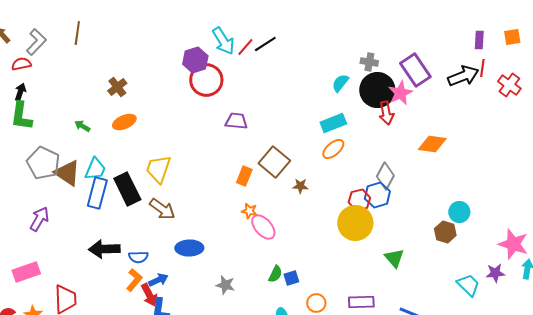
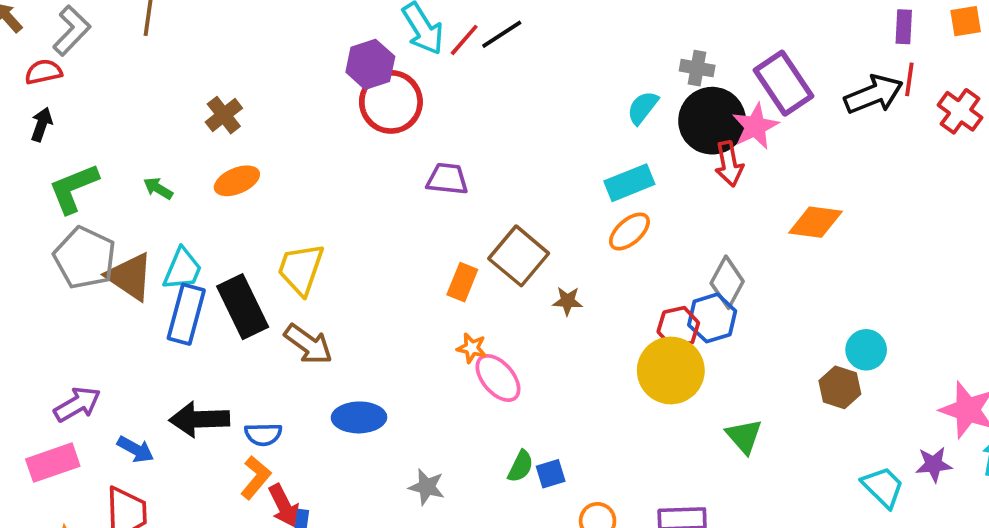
green L-shape: (21, 116) -> (74, 188), moved, turned 60
purple arrow: (39, 219) -> (77, 404), moved, turned 30
blue arrow: (158, 280) -> (136, 449), moved, turned 54

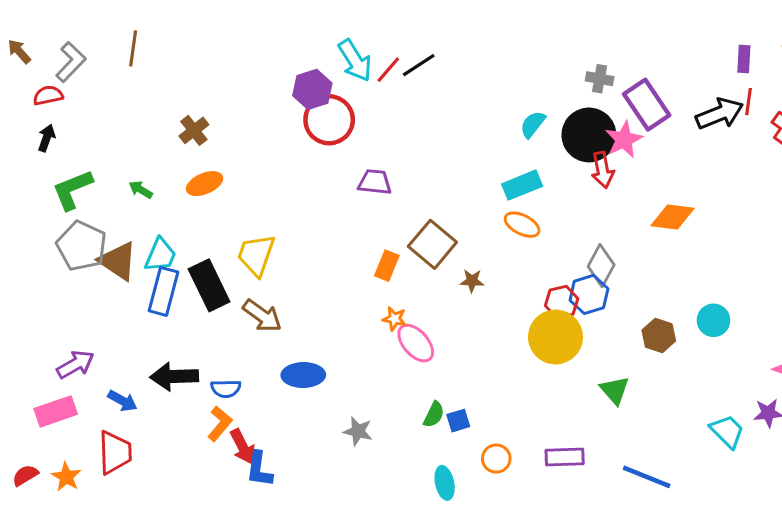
gray cross: (697, 68) -> (600, 79), moved
orange ellipse: (629, 232) -> (522, 225), turned 68
brown hexagon: (840, 387) -> (659, 335), moved

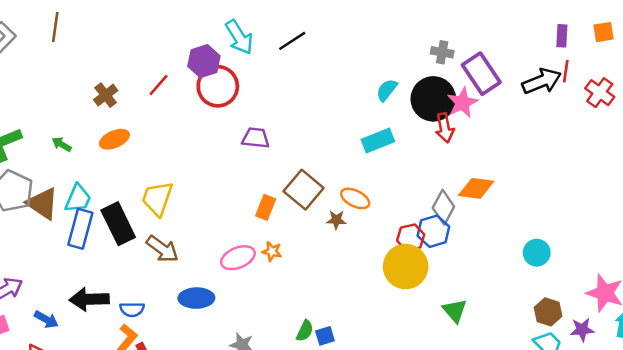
red line: (388, 70) -> (159, 85), moved
orange diamond: (672, 217) -> (476, 188), moved
orange ellipse: (522, 225) -> (355, 198), moved
brown hexagon: (659, 335) -> (548, 312), moved
pink ellipse: (416, 343) -> (238, 258), moved, turned -72

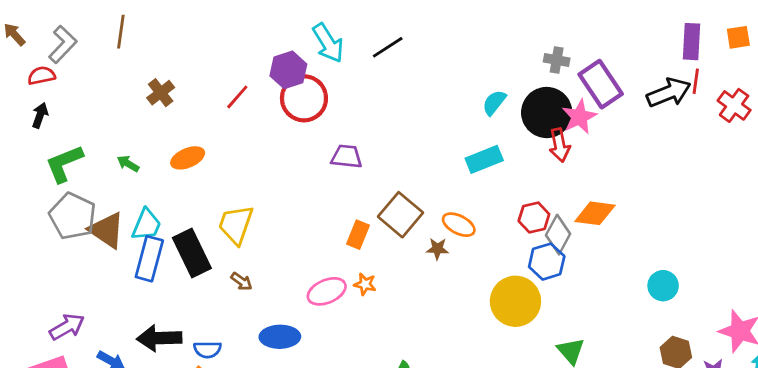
purple rectangle: (562, 36) -> (691, 42), size x1.4
brown cross: (106, 95) -> (161, 93), moved
red hexagon: (411, 238) -> (534, 218), moved
brown arrow: (162, 249) -> (242, 281), size x0.6

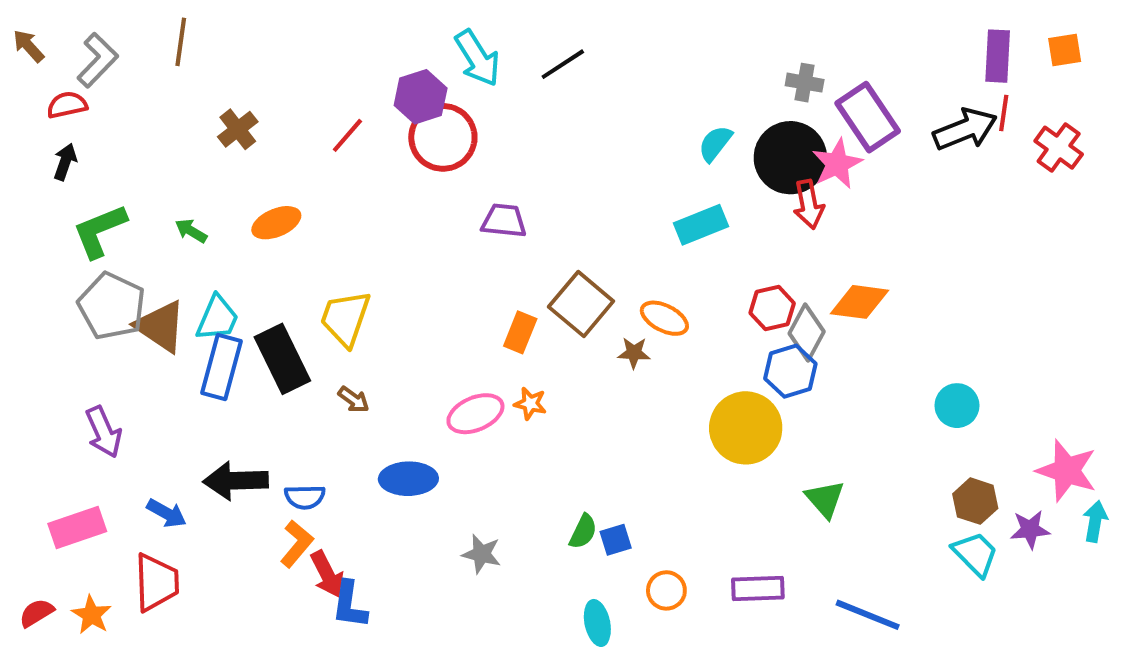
purple arrow: (67, 327) -> (104, 432), moved, turned 96

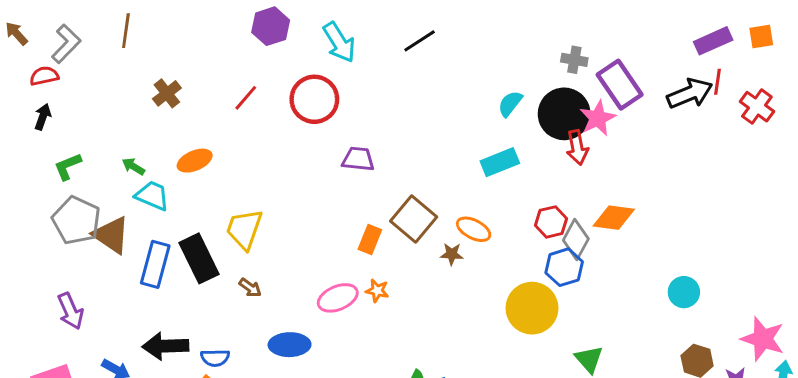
purple rectangle: (998, 56) -> (713, 41), turned 63
black line: (563, 64) -> (420, 41), moved
purple hexagon: (421, 97) -> (271, 26), moved
green L-shape: (100, 231) -> (68, 166), size x0.7
cyan trapezoid: (217, 318) -> (152, 196), moved, turned -90

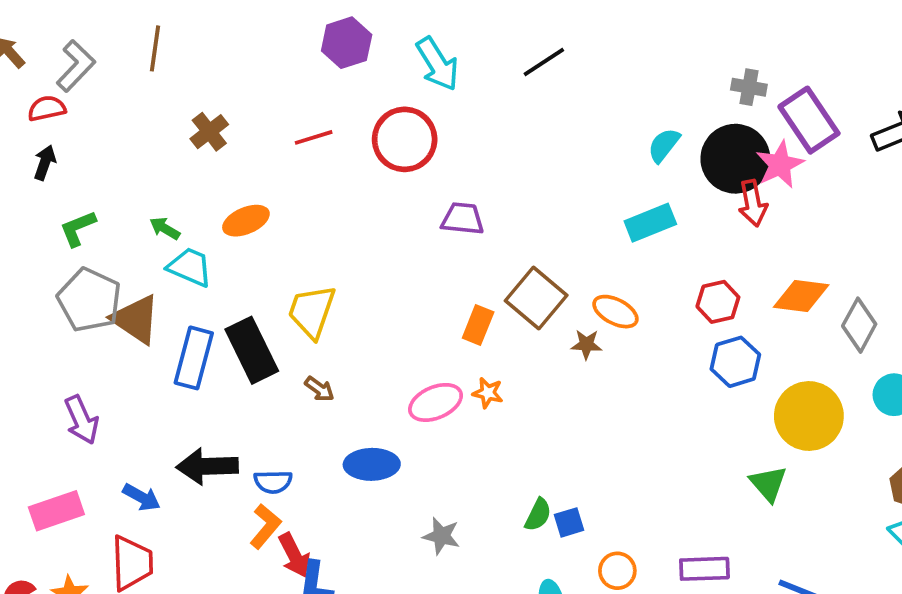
red line: (246, 98) -> (314, 137), turned 32
gray diamond: (576, 239) -> (859, 325), moved
yellow circle: (532, 308) -> (809, 416), moved

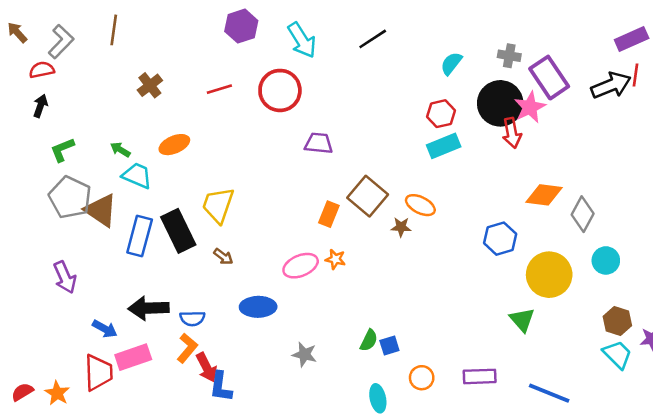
cyan semicircle: (664, 145) -> (451, 63), moved
red hexagon: (718, 302) -> (441, 114), moved
pink rectangle: (56, 511) -> (133, 357), moved

